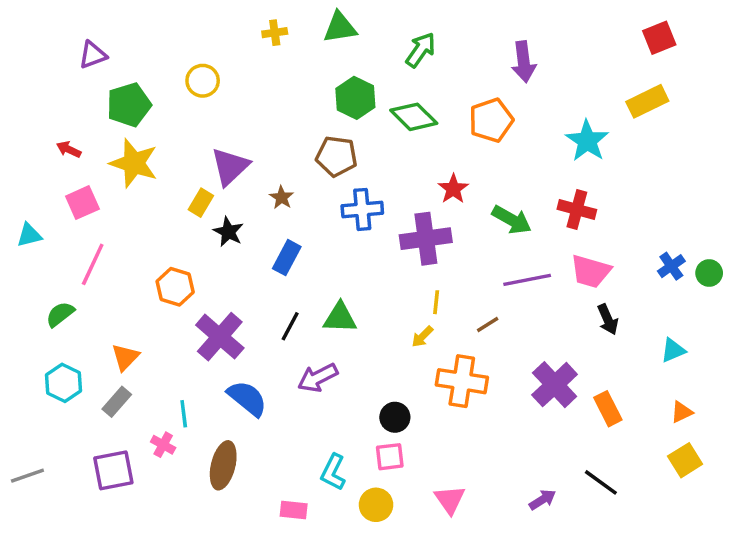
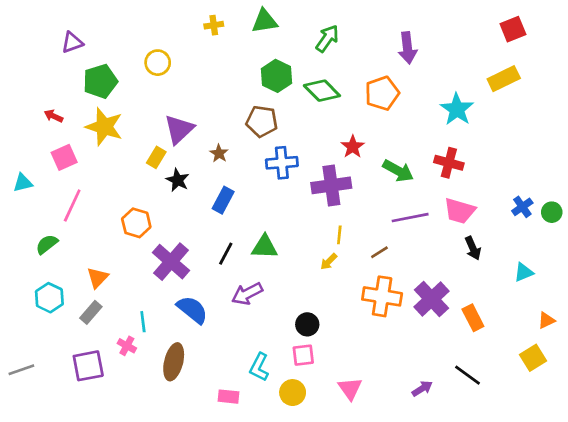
orange cross: (462, 381) -> (382, 296), moved
orange triangle: (682, 412) -> (546, 320), moved

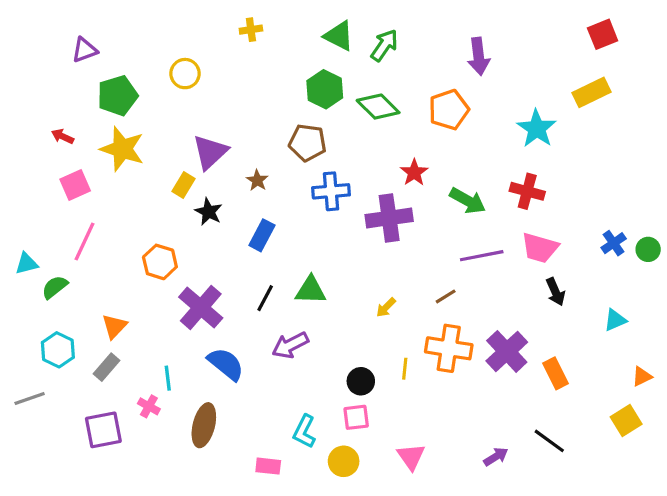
green triangle: (265, 21) -> (339, 36), moved, turned 36
cyan triangle: (23, 183) -> (26, 264), moved
yellow line: (339, 235) -> (405, 369), moved
gray line: (21, 370) -> (30, 399), moved

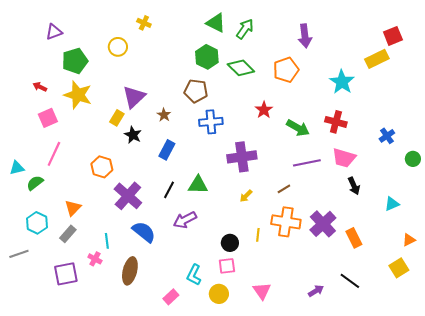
yellow cross: (251, 30) -> (144, 23), moved, turned 32
red square: (603, 34) -> (393, 36), moved
purple cross: (389, 218) -> (242, 157), moved
blue cross: (614, 243) -> (387, 136), moved
pink rectangle: (268, 466) -> (171, 297), turned -49

